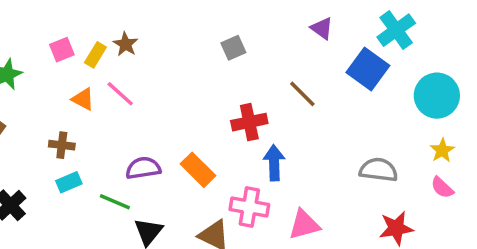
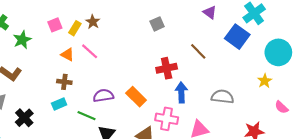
brown cross: (62, 145) -> (64, 82), moved
yellow star: (442, 150) -> (265, 81), moved
gray semicircle: (378, 170) -> (222, 97), moved

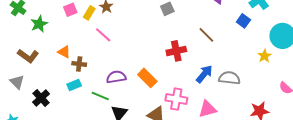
blue square: (237, 37) -> (243, 21), size x0.6
orange triangle: (67, 54) -> (64, 52), moved
yellow star: (265, 81) -> (265, 56), moved
blue arrow: (181, 92) -> (204, 74), moved, turned 42

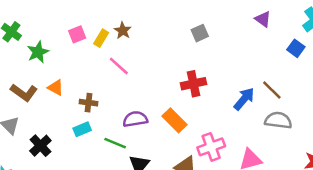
brown line: (206, 35) -> (272, 90), moved
red cross: (176, 51) -> (193, 84), moved
orange triangle: (64, 52) -> (56, 87), moved
blue arrow: (204, 74) -> (244, 99), moved
pink cross: (176, 99) -> (211, 147), turned -30

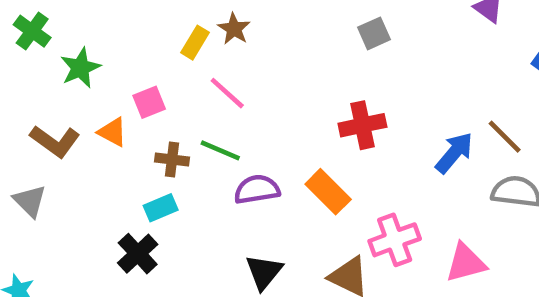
pink square: (77, 34) -> (149, 102), moved
green line: (115, 143) -> (220, 150), moved
black cross: (40, 146) -> (138, 254), moved

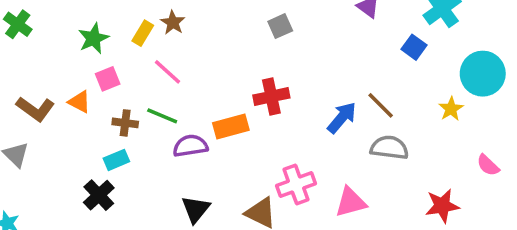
green star: (80, 68) -> (94, 38), moved
orange rectangle: (328, 192) -> (231, 126), moved, turned -60

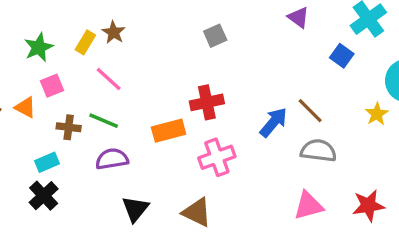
purple semicircle: (190, 146) -> (112, 159), moved
cyan rectangle: (116, 160) -> (47, 162), moved
pink cross: (296, 185) -> (217, 157), moved
pink triangle: (351, 202) -> (308, 206), moved

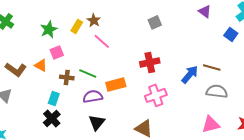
pink line: (109, 79) -> (102, 41), moved
brown line: (310, 111) -> (212, 67), turned -30
orange rectangle: (169, 131) -> (116, 84), moved
cyan rectangle: (47, 162) -> (54, 98), turned -48
black triangle: (135, 209) -> (97, 122), moved

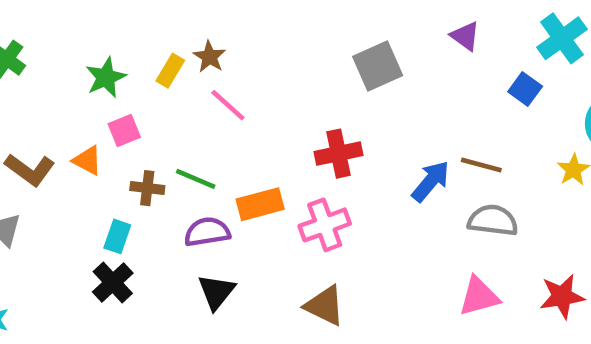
gray square: (155, 22) -> (378, 66), moved, size x1.5
pink cross: (156, 95) -> (325, 225), moved

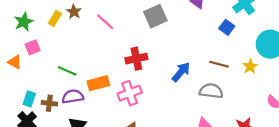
pink line: (228, 105) -> (105, 22), moved
brown line: (481, 165) -> (219, 64), moved
brown cross: (147, 188) -> (49, 103), moved

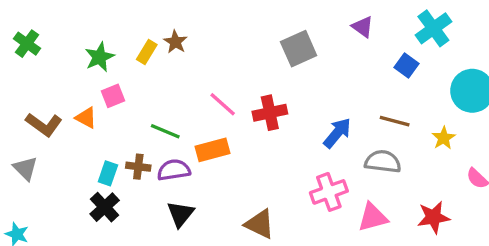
pink line: (105, 22) -> (223, 104), moved
yellow star: (250, 66) -> (444, 138), moved
pink cross: (130, 93) -> (329, 192), moved
brown cross: (49, 103) -> (138, 167), moved

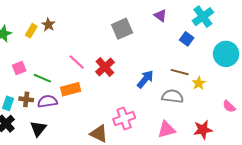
pink square: (113, 96) -> (19, 68), moved
red cross: (270, 113) -> (105, 67), turned -30
yellow star: (444, 138) -> (199, 83), moved
pink cross: (329, 192) -> (124, 119), moved
black triangle: (180, 214) -> (38, 129), moved

